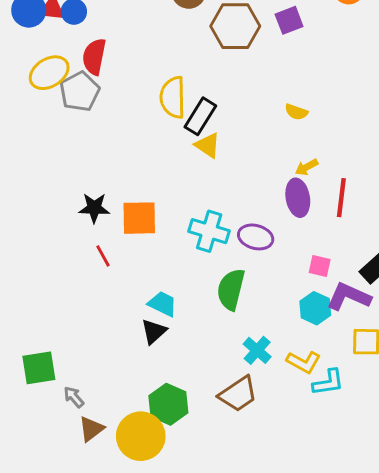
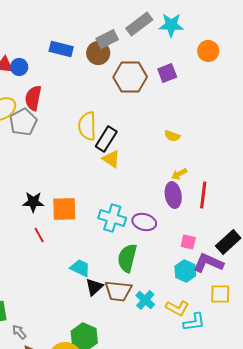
black triangle: (154, 332) -> (94, 287), moved
brown trapezoid: (238, 394) -> (118, 291), moved, turned 40

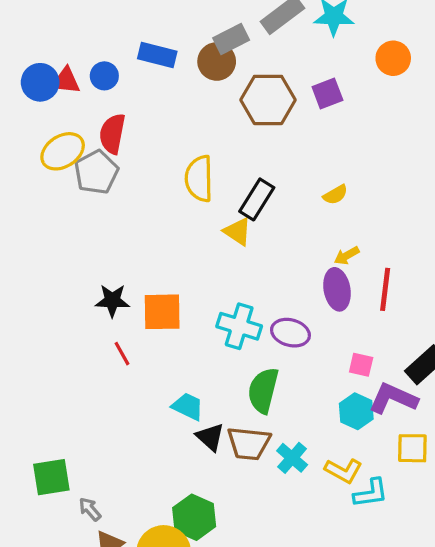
blue circle: (19, 67) -> (104, 76), moved
yellow semicircle: (172, 136) -> (335, 195), turned -49
black rectangle: (106, 139) -> (257, 199), moved
black triangle: (94, 287) -> (210, 437), turned -36

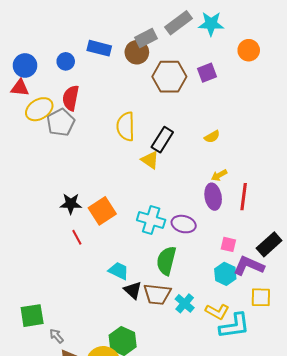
red triangle: (66, 81) -> (20, 88), moved
orange square: (162, 312) -> (102, 211), turned -32
cyan L-shape: (371, 493) -> (234, 326), size x1.4

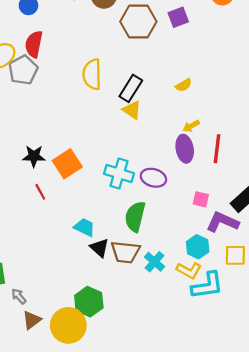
yellow triangle: (150, 160) -> (132, 110), moved
cyan hexagon: (225, 274) -> (198, 247), moved

